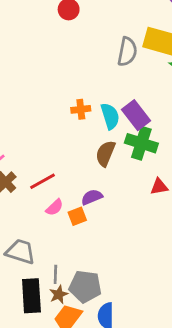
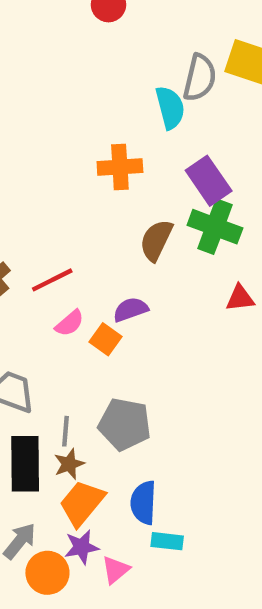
orange cross: (81, 109) -> (120, 167), size x1.4
cyan semicircle: (110, 116) -> (170, 108), moved
orange square: (77, 216) -> (105, 339), turned -36
gray pentagon: (85, 287) -> (125, 424), moved

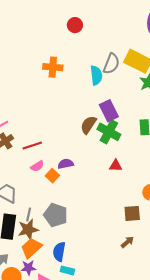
orange cross: (120, 167) -> (53, 67), moved
brown semicircle: (156, 240) -> (88, 125), moved
brown star: (69, 464) -> (28, 230), size x1.5

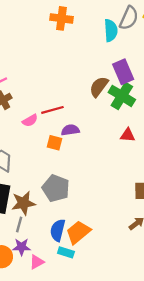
red line: (32, 146) -> (52, 110), moved
pink semicircle: (37, 166) -> (30, 120), moved
orange square: (52, 176) -> (54, 143), turned -32
gray line: (29, 214) -> (19, 224), moved
orange trapezoid: (31, 248) -> (78, 232), moved

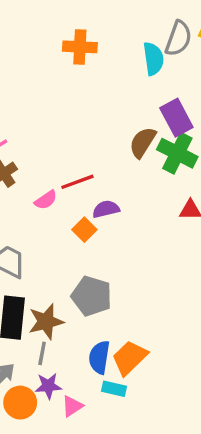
orange square: (54, 143) -> (84, 230), turned 35

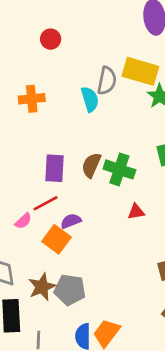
purple rectangle: (176, 118) -> (55, 168), moved, turned 40
orange square: (84, 230) -> (56, 239), size x1.5
brown star: (46, 322) -> (42, 287), moved

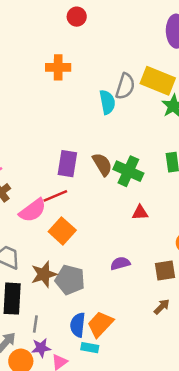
red circle: (51, 39) -> (77, 17), moved
orange cross: (32, 99) -> (58, 67), moved
brown semicircle: (91, 165) -> (102, 164), turned 120
pink semicircle: (23, 221) -> (33, 210), size x1.6
purple semicircle: (71, 221) -> (120, 263), moved

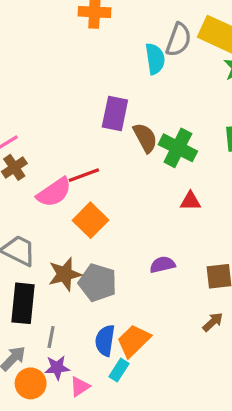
purple rectangle: (67, 164) -> (115, 114), moved
cyan rectangle: (90, 348) -> (119, 370), turned -70

